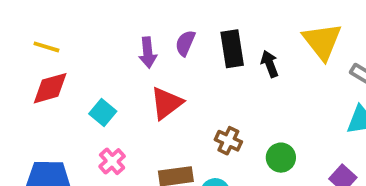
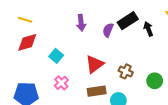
purple semicircle: (185, 43) -> (108, 30), moved
black rectangle: (232, 49) -> (128, 21), turned 66
red triangle: (166, 103) -> (95, 64), moved

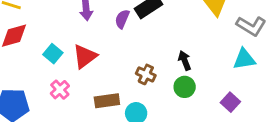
black arrow: (148, 29) -> (185, 61), moved
red triangle: (95, 64) -> (85, 56), moved

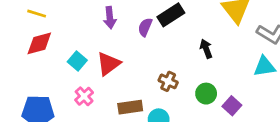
black arrow: (185, 61) -> (206, 49), moved
purple square: (230, 102) -> (232, 106), moved

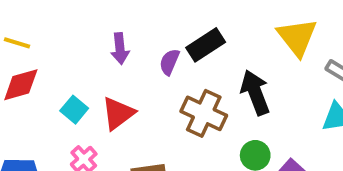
black arrow: (206, 49) -> (255, 92), size x1.6
brown cross: (168, 81) -> (204, 113), moved, size x1.6

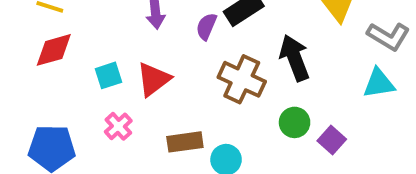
cyan square: (74, 110) -> (109, 75), turned 32

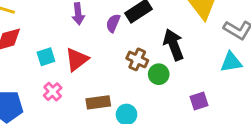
brown cross: (242, 79) -> (137, 59), size x0.7
green circle: (295, 122) -> (159, 74), moved
purple square: (332, 140) -> (199, 101), turned 30

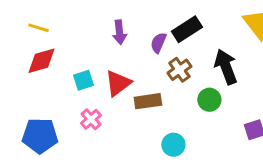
brown cross: (137, 59) -> (179, 70), moved, turned 30
brown rectangle: (98, 102) -> (148, 101), moved

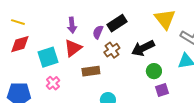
black arrow: (226, 67) -> (143, 48), turned -95
cyan square: (83, 80) -> (48, 57), size x1.5
red triangle: (118, 83) -> (73, 48), moved
green circle: (209, 100) -> (154, 71), moved

